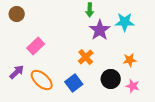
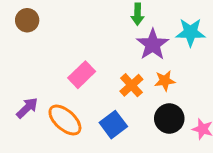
pink rectangle: (36, 46) -> (82, 75), moved
orange star: (130, 60) -> (165, 81), moved

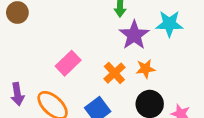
purple arrow: (27, 108) -> (17, 94), turned 125

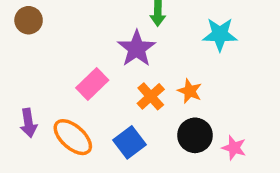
purple star: (134, 35) -> (137, 49), moved
orange star: (145, 69) -> (190, 91), turned 30

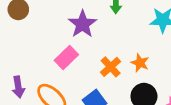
purple star: (137, 49) -> (82, 24), moved

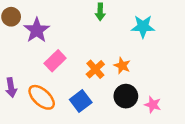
purple star: (82, 24) -> (37, 30), moved

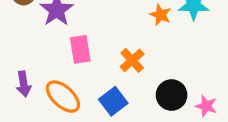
pink rectangle: (55, 61) -> (80, 49), turned -55
orange star: (122, 66) -> (161, 15), moved

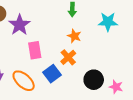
orange star: (161, 15) -> (74, 36), moved
blue square: (113, 101) -> (52, 74), moved

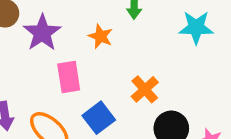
orange star: (74, 36) -> (101, 36), moved
orange cross: (68, 57) -> (145, 89), moved

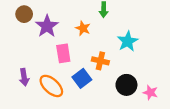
cyan star: (196, 27) -> (128, 41), moved, turned -30
orange cross: (145, 89) -> (100, 61), moved, turned -35

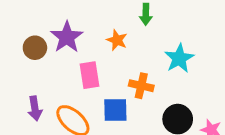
brown circle: (24, 14) -> (35, 48), moved
blue square: (82, 78) -> (115, 110), turned 36

